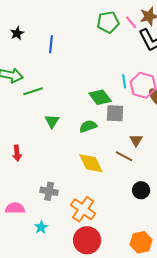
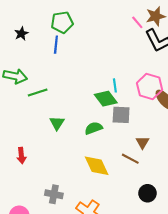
green pentagon: (108, 22) -> (62, 22), moved
cyan line: (124, 81) -> (115, 85), moved

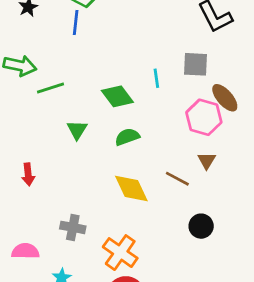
pink hexagon: (150, 86) -> (204, 117), moved
green diamond: (106, 99) -> (117, 96), moved
gray square: (121, 115) -> (196, 64), moved
brown triangle: (142, 142) -> (207, 161), moved

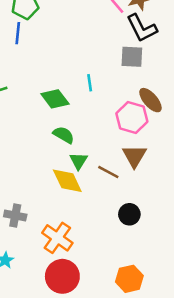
gray square: (196, 64) -> (132, 57), moved
green triangle: (77, 130) -> (78, 161), moved
green semicircle: (127, 137) -> (64, 135), turned 50
brown triangle: (207, 161) -> (134, 156), size x1.5

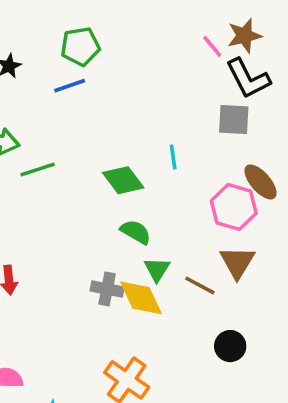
blue line: (18, 33) -> (70, 86), turned 65
gray cross: (15, 216) -> (107, 289), moved

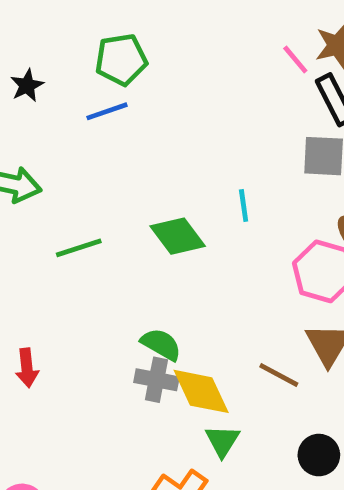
green line: (38, 169) -> (79, 248), moved
green semicircle: (136, 232) -> (161, 344), moved
green triangle: (157, 269) -> (222, 441), moved

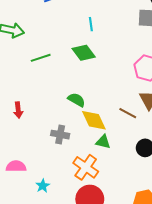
cyan line: (244, 205) -> (91, 24), moved
gray cross: (156, 380) -> (60, 135), moved
green triangle: (222, 441) -> (103, 142), turned -49

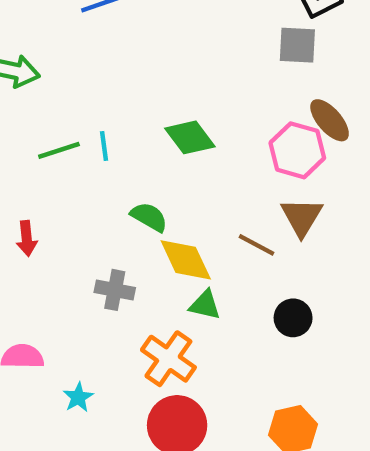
cyan line: (91, 24) -> (104, 146), moved
green diamond: (84, 53) -> (190, 137), moved
green line: (41, 58) -> (59, 150), moved

